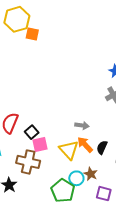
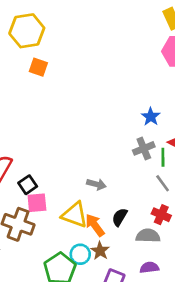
orange square: (32, 34) -> (38, 67), moved
orange arrow: (85, 145) -> (95, 225), moved
yellow triangle: (69, 150) -> (75, 215), turned -35

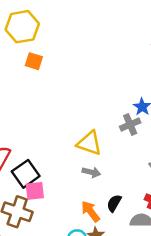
gray cross: (144, 148) -> (130, 125), moved
black square: (28, 185) -> (26, 174), size x1.5
yellow triangle: (75, 215) -> (89, 143), moved

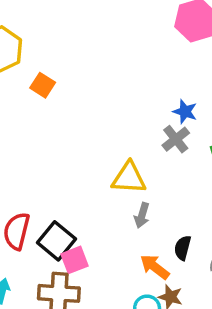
orange square: (34, 61) -> (43, 85), moved, turned 30
gray arrow: (91, 172) -> (142, 215), turned 108

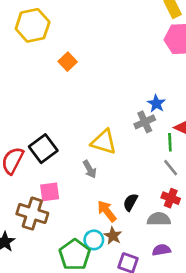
orange square: (43, 85) -> (68, 62), moved
gray arrow: (142, 215) -> (90, 169), moved, turned -60
black square: (56, 241) -> (43, 149), moved

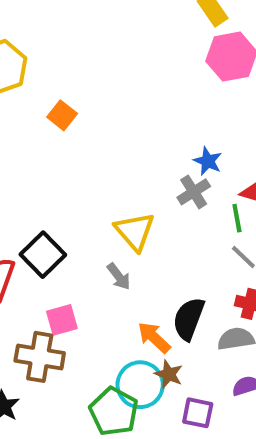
yellow triangle: (104, 142) -> (135, 231), turned 40
black semicircle: (130, 202) -> (189, 319), size x1.5
cyan circle: (94, 240) -> (140, 385), size x1.5

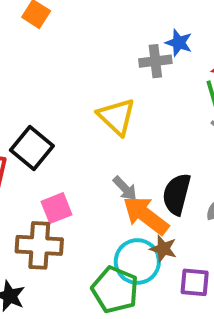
gray cross: (194, 192) -> (155, 61), moved, turned 32
gray arrow: (119, 276) -> (125, 188), moved
orange arrow: (154, 338) -> (146, 215), size x1.4

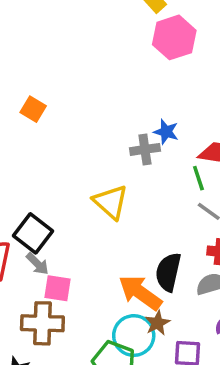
gray arrow: (125, 188) -> (37, 264), moved
pink square: (57, 208) -> (57, 288), turned 32
brown star: (163, 249) -> (157, 323), turned 30

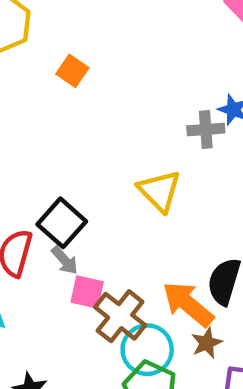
brown cross: (42, 323) -> (120, 316), moved, turned 33
cyan circle: (134, 336) -> (147, 350), moved

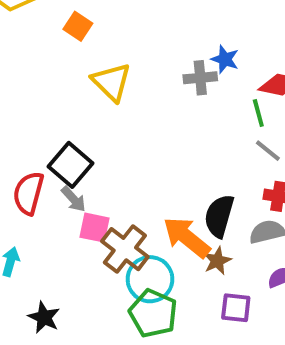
yellow triangle: (159, 191) -> (111, 82), moved
brown star: (207, 343) -> (217, 261), moved

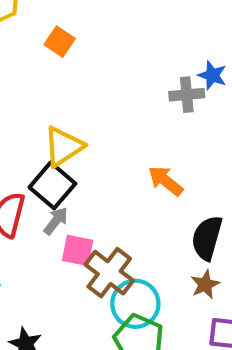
yellow triangle: (111, 82) -> (63, 147), moved, turned 42
gray arrow: (74, 199) -> (56, 221), turned -100
orange arrow: (187, 237) -> (166, 181), moved, size x0.7

